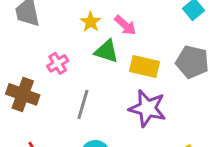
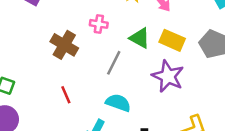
green triangle: (107, 51) -> (140, 38), moved
pink cross: (58, 63) -> (99, 24), turned 30

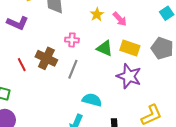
gray line: (114, 63) -> (73, 69), moved
red line: (66, 95) -> (22, 65), moved

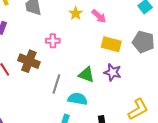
green triangle: (105, 48) -> (86, 75), moved
gray line: (73, 69) -> (56, 84), moved
purple star: (129, 76) -> (113, 72), size x0.7

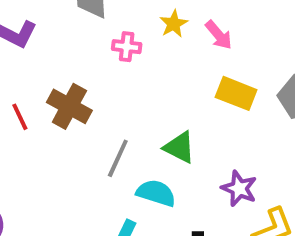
pink cross: (53, 41) -> (127, 47), moved
purple star: (113, 72) -> (239, 188), moved

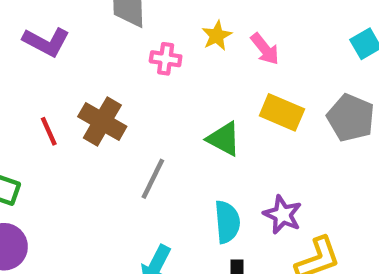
green triangle: (179, 147) -> (224, 139), moved
cyan semicircle: (156, 193) -> (227, 222), moved, turned 66

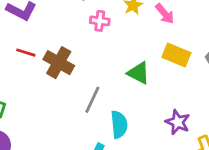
red line: (49, 131) -> (26, 53), moved, turned -48
cyan semicircle: (227, 222) -> (119, 124), moved

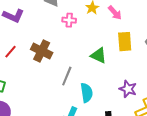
red line: (26, 53) -> (11, 52), moved, turned -64
yellow rectangle: (176, 55) -> (125, 42), turned 66

